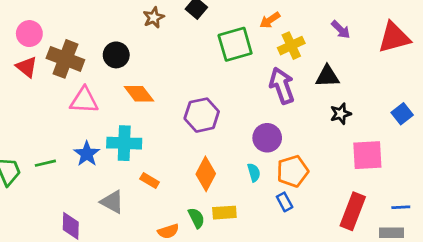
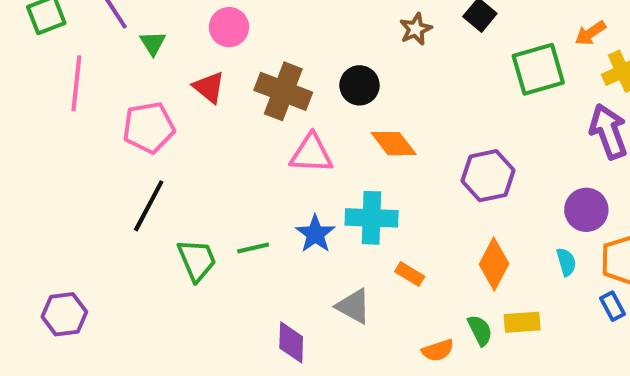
pink circle: (29, 34) -> (229, 27), moved
red triangle: (27, 67) -> (209, 87), moved

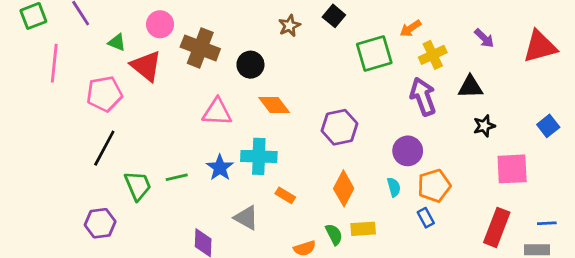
green triangle: (153, 43) -> (117, 42), moved, turned -36
red triangle: (209, 87) -> (146, 66), size x1.4
brown cross: (283, 91) -> (200, 48), moved
purple hexagon: (64, 314) -> (100, 223), moved

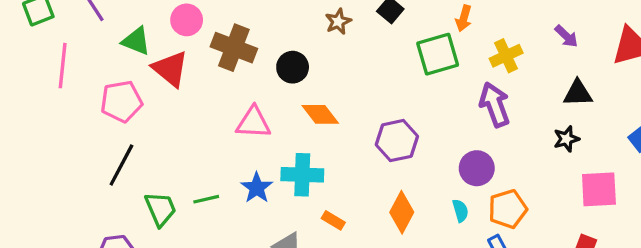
orange arrow: (410, 28) -> (464, 18), moved, turned -40
green triangle: (117, 42) -> (136, 41), size x1.4
black triangle: (470, 87) -> (578, 93), moved

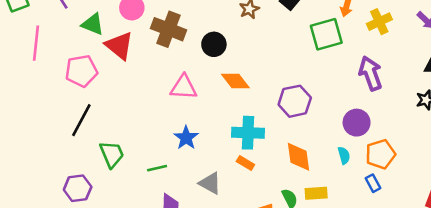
yellow cross: (506, 56) -> (379, 22), moved
cyan cross: (302, 175) -> (248, 133), moved
green line: (206, 199) -> (157, 168), moved
orange diamond: (402, 212) -> (298, 157), turned -36

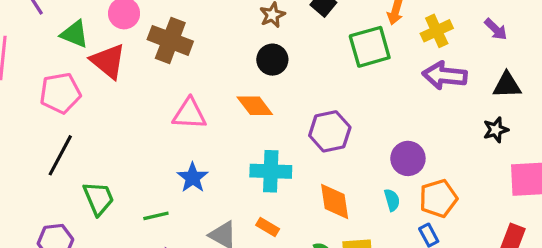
black circle: (214, 44) -> (272, 60), moved
purple arrow: (370, 73) -> (445, 76), moved, turned -64
orange rectangle: (245, 163) -> (268, 227), moved

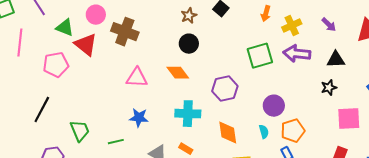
green square: (370, 47) -> (260, 56), moved
black line: (60, 155) -> (42, 110), moved
blue star: (193, 178) -> (139, 118), turned -30

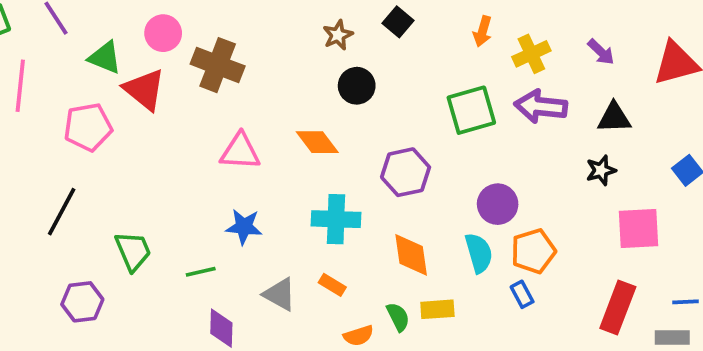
black circle: (189, 44) -> (357, 86), moved
cyan semicircle: (264, 132) -> (479, 253), size x1.5

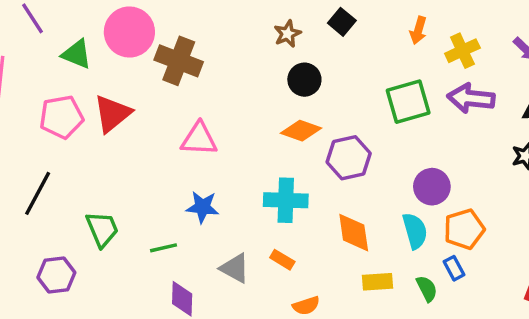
pink circle: (163, 33) -> (129, 32), size x1.5
red triangle: (144, 89) -> (112, 114), moved, turned 42
orange diamond: (317, 142) -> (301, 131), moved, turned -33
green semicircle: (398, 317) -> (427, 289), moved

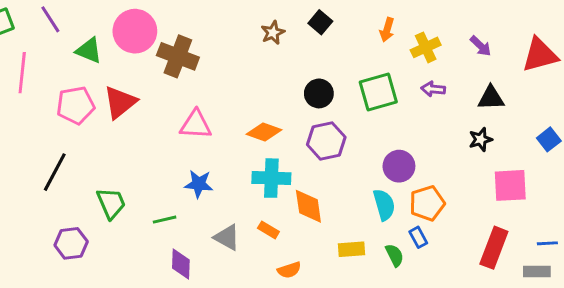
black circle: (304, 80) -> (319, 93), moved
purple arrow: (471, 98) -> (433, 89), size x0.6
orange diamond: (301, 131) -> (264, 132), moved
orange diamond: (354, 233) -> (308, 206), moved

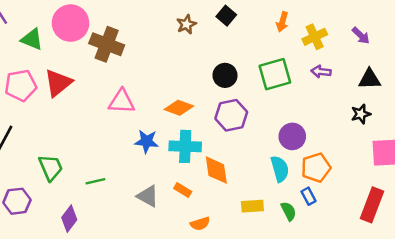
blue star: (199, 184) -> (147, 141), moved
purple diamond: (181, 264) -> (69, 219), moved, turned 35

